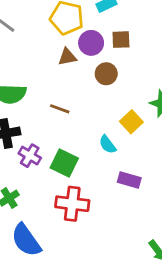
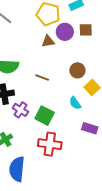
brown circle: (106, 74) -> (77, 70), moved
blue semicircle: (26, 240) -> (17, 169), turned 40

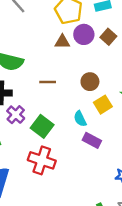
brown square: (86, 30) -> (108, 37), turned 32
brown line: (42, 78) -> (48, 82), turned -32
purple rectangle: (90, 128) -> (92, 140), moved

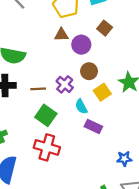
purple circle: (84, 34) -> (81, 45), moved
brown line: (48, 82) -> (38, 89), moved
purple cross: (16, 115) -> (65, 84), moved

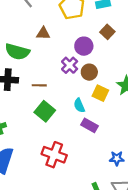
brown triangle: (61, 35) -> (43, 33), moved
purple cross: (65, 84) -> (70, 65), moved
yellow square: (102, 92) -> (100, 93), turned -35
red cross: (47, 147) -> (54, 155), moved

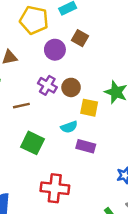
purple circle: (84, 46) -> (55, 50), moved
brown line: (39, 85) -> (21, 106), moved
cyan semicircle: (79, 105) -> (69, 127), turned -72

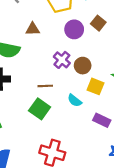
brown line: (21, 106) -> (45, 86), moved
cyan semicircle: (69, 127) -> (75, 100), turned 48
purple rectangle: (86, 146) -> (102, 120), moved

